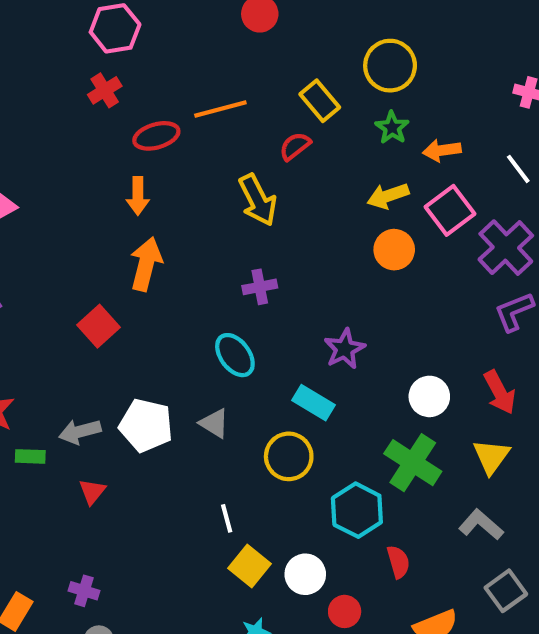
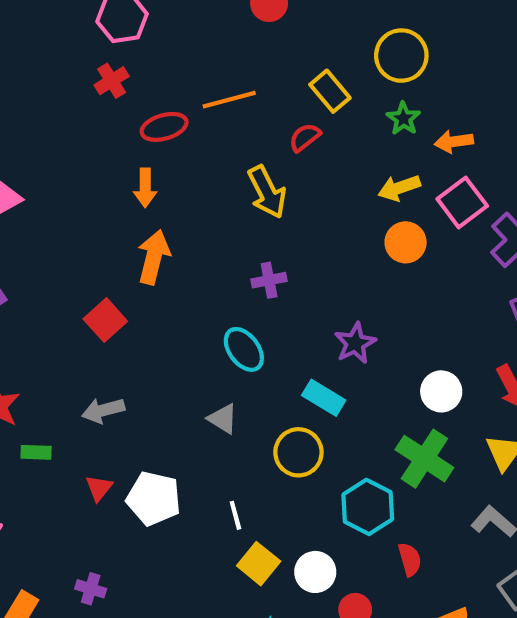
white pentagon: (146, 425) -> (154, 498), moved
gray arrow: (80, 432) -> (103, 410), moved

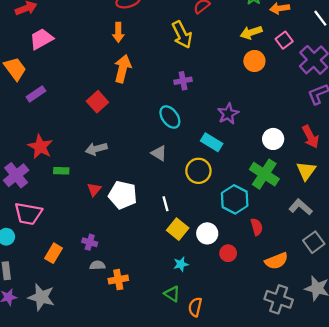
pink square: (462, 202) -> (284, 40), size x0.7

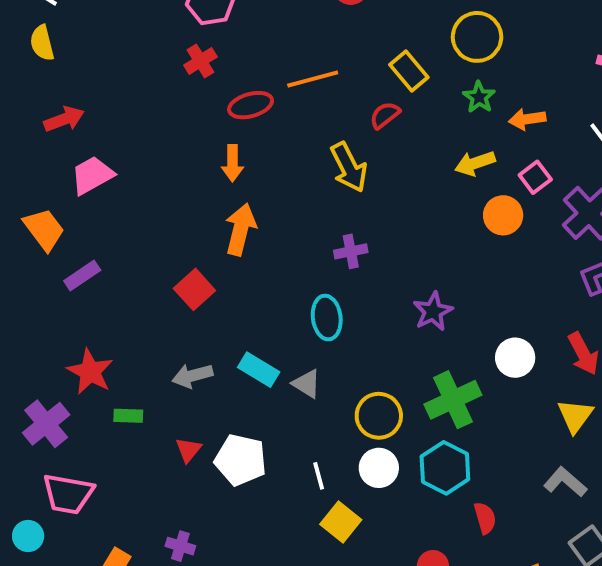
orange circle: (254, 61) -> (503, 215), moved
cyan ellipse: (170, 117) -> (327, 318), turned 30
cyan rectangle: (212, 142) -> (259, 370), moved
green cross: (264, 174) -> (453, 400), moved, turned 32
white circle: (207, 233) -> (379, 468), moved

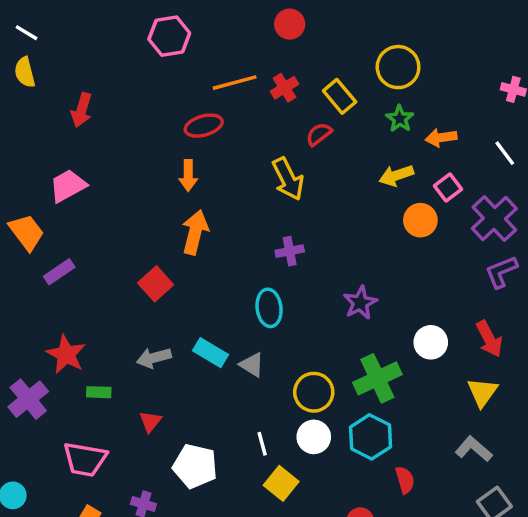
red cross: (200, 61) -> (285, 88), moved
orange line: (313, 79) -> (235, 83), moved
red arrow: (64, 119) -> (82, 110), moved, turned 128
white pentagon: (241, 460) -> (195, 466), moved
pink trapezoid: (68, 494) -> (85, 459), moved

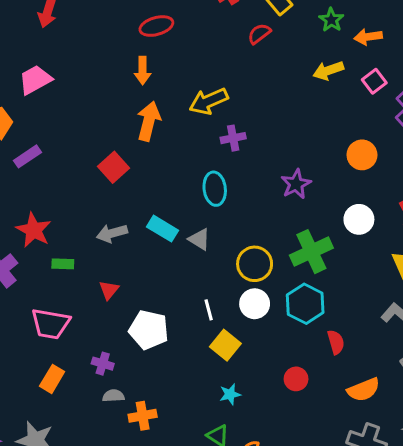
yellow arrow: (288, 179) -> (209, 101), moved, turned 93
orange circle: (420, 220) -> (362, 155), moved

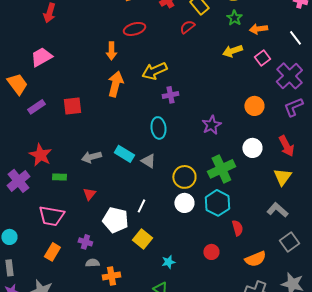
red ellipse: (156, 26) -> (134, 29), moved
red square: (113, 167) -> (72, 106), moved, turned 36
white line: (209, 310) -> (141, 206), moved, turned 40
yellow square: (225, 345) -> (142, 239), moved

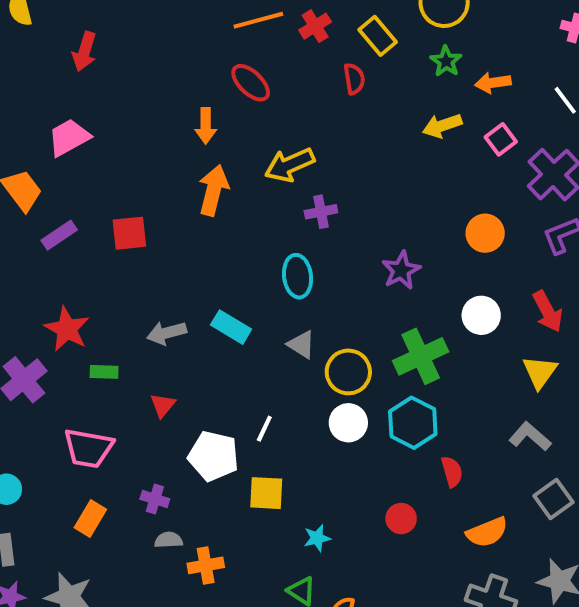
red semicircle: (187, 27) -> (354, 79), turned 119
red ellipse: (134, 29) -> (251, 83), turned 60
gray triangle: (148, 161) -> (301, 345), moved
yellow square: (142, 239) -> (266, 493), turned -36

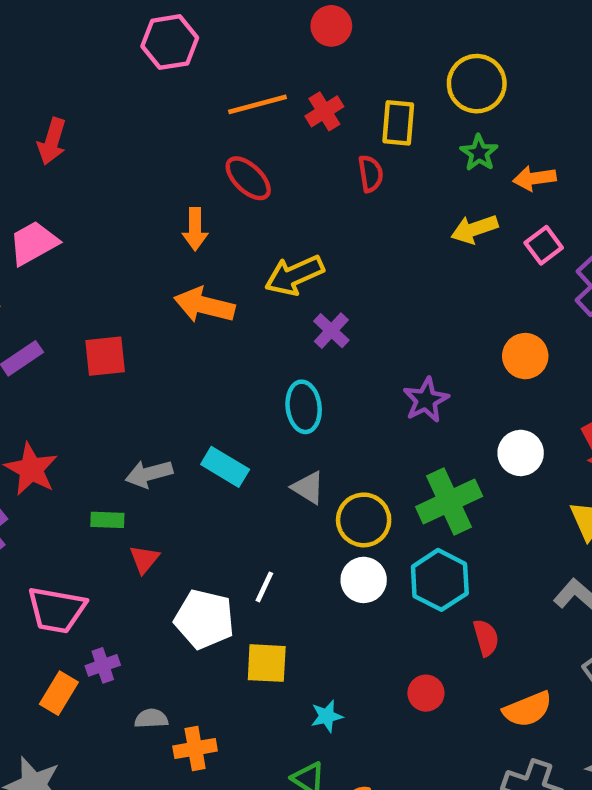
yellow rectangle: (378, 36) -> (398, 123), turned 45
orange arrow: (213, 190) -> (204, 305), turned -90
purple cross: (321, 212) -> (331, 331), turned -36
green rectangle: (104, 372) -> (107, 520), moved
purple cross: (155, 499) -> (103, 665), moved, turned -36

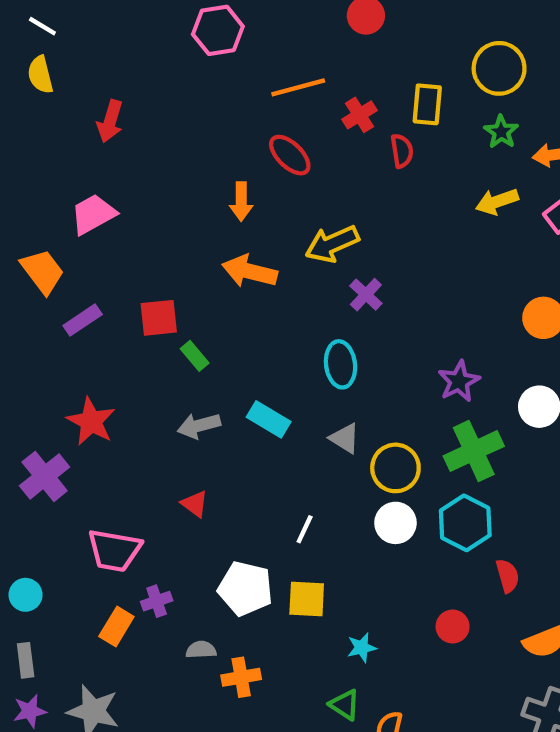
red cross: (324, 111) -> (360, 115), moved
purple star: (426, 400) -> (459, 381), moved
green rectangle: (107, 520) -> (195, 356), moved, turned 48
red triangle: (144, 559) -> (195, 504), turned -32
white pentagon: (204, 619) -> (245, 588), moved

